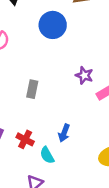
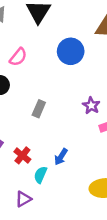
cyan semicircle: (47, 155) -> (40, 175), turned 42

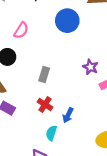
red cross: (22, 155) -> (45, 105), moved

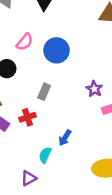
blue circle: (67, 21) -> (56, 50), moved
red cross: (45, 105) -> (28, 117), moved, turned 32

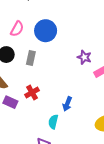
gray rectangle: (44, 92) -> (31, 58), moved

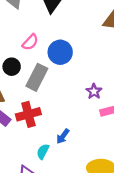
gray rectangle: (31, 58) -> (37, 77), size x1.6
red cross: (32, 93) -> (28, 114), size x1.5

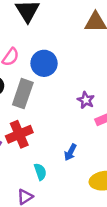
blue arrow: (63, 136) -> (70, 152), moved
cyan semicircle: (43, 151) -> (40, 172), turned 140

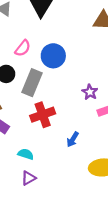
red cross: (19, 134) -> (43, 115), moved
cyan semicircle: (40, 172) -> (26, 154), moved, turned -56

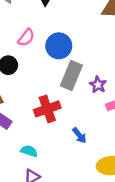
gray rectangle: (32, 83) -> (71, 75), moved
blue arrow: (73, 139) -> (79, 135), turned -70

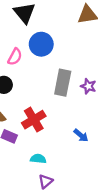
blue circle: (59, 46) -> (41, 44), moved
red cross: (47, 109) -> (34, 120), moved

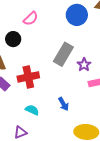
blue circle: (41, 44) -> (77, 15), moved
cyan semicircle: (38, 159) -> (32, 110), moved

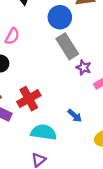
gray rectangle: (63, 54) -> (67, 46), moved, turned -45
cyan semicircle: (32, 110) -> (44, 132), size x1.6

